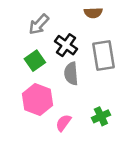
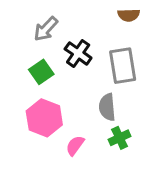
brown semicircle: (93, 13) -> (129, 15), moved
gray semicircle: (71, 74) -> (107, 107), moved

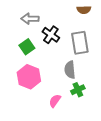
gray arrow: (46, 29) -> (30, 19), turned 48
pink semicircle: (75, 145) -> (55, 101), moved

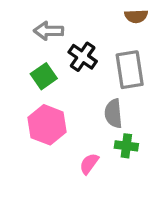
green cross: (78, 90) -> (126, 146), turned 32

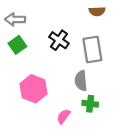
gray arrow: (49, 31) -> (15, 19), moved
green square: (44, 76) -> (17, 45), moved

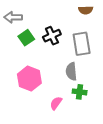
black cross: (59, 40) -> (52, 36), turned 30
green square: (17, 45) -> (26, 38), moved

